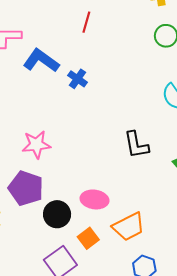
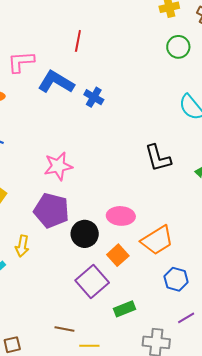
red line: (86, 22) -> (78, 41), moved

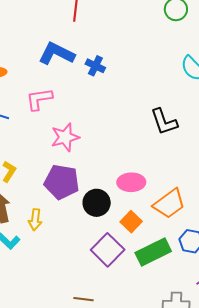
pink L-shape: (21, 62) -> (39, 99), moved
green rectangle: (125, 309) -> (153, 252), moved, size x1.6

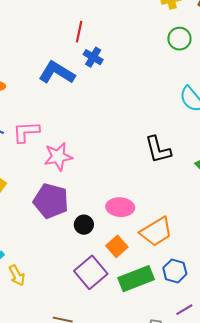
blue cross: (95, 66) -> (93, 57), moved
pink L-shape: (39, 99) -> (26, 132), moved
black circle: (97, 203) -> (84, 225), size x0.7
yellow arrow: (35, 220) -> (17, 275), moved, turned -40

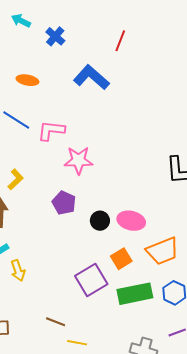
blue cross: (93, 57) -> (55, 36), moved
purple pentagon: (51, 201) -> (64, 203), size x0.7
black circle: (84, 225) -> (100, 221), moved

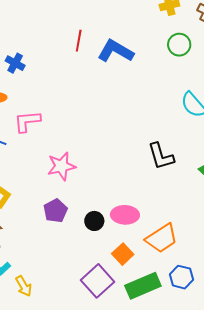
blue cross: (55, 36) -> (15, 63), moved
blue L-shape: (91, 77) -> (115, 51), moved
pink L-shape: (51, 131) -> (27, 121), moved
purple pentagon: (64, 203) -> (55, 211), turned 30

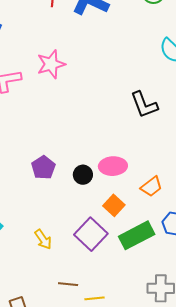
pink star: (61, 166) -> (51, 64), moved
orange trapezoid: (162, 238) -> (151, 187), size x0.7
yellow arrow: (24, 286) -> (43, 239), moved

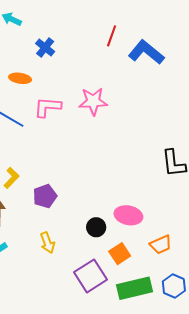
purple pentagon: (43, 168) -> (45, 196), moved
black circle: (83, 175) -> (96, 227), moved
yellow arrow: (43, 239) -> (47, 243), moved

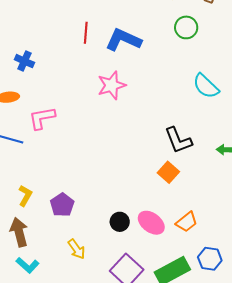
pink star: (93, 101) -> (112, 85), moved
pink ellipse: (128, 215) -> (151, 223), moved, turned 40
orange square: (120, 254) -> (168, 172), moved

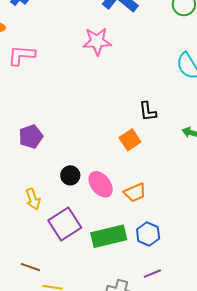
black L-shape: (178, 140) -> (148, 111), size x0.7
purple pentagon: (62, 205) -> (31, 137), moved
yellow arrow: (77, 249) -> (33, 199), moved

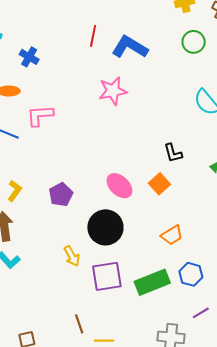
black circle: (70, 175) -> (105, 227), size x1.8
pink ellipse: (101, 184) -> (119, 186), moved
purple square: (65, 224) -> (107, 276), turned 32
brown line: (30, 267) -> (79, 324), turned 60

